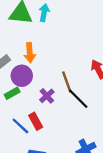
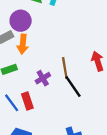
orange arrow: (30, 53) -> (23, 44), moved
purple circle: (22, 76) -> (21, 21), moved

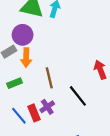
brown line: (65, 68) -> (49, 78), moved
purple cross: (43, 78) -> (47, 107), moved

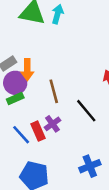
purple circle: (23, 35) -> (15, 83), moved

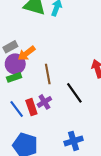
orange arrow: (27, 70) -> (27, 53), turned 48

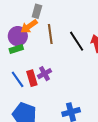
gray rectangle: (10, 47) -> (37, 11), moved, turned -48
brown line: (48, 74) -> (50, 34), moved
black line: (74, 93) -> (77, 41), moved

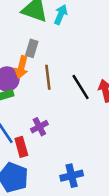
orange arrow: (29, 26) -> (21, 67), turned -42
red rectangle: (32, 78) -> (21, 147), moved

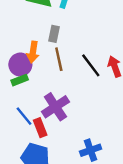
gray rectangle: (32, 48) -> (54, 34), moved
purple cross: (39, 127) -> (55, 107), size x1.6

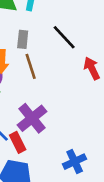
black line: (91, 65) -> (64, 37), moved

